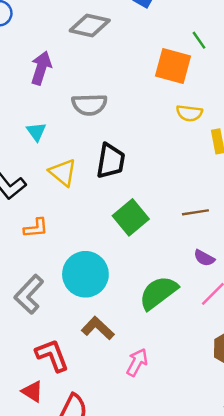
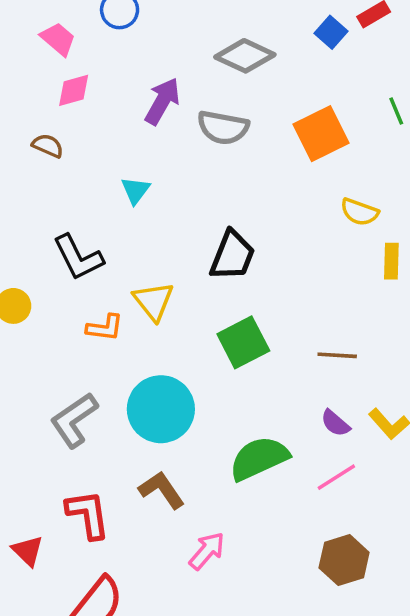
orange square: (173, 66) -> (321, 134), moved, turned 36
gray semicircle: (89, 105) -> (223, 128), moved
yellow triangle: (63, 172) -> (153, 301), moved
red triangle: (32, 391) -> (28, 551), moved

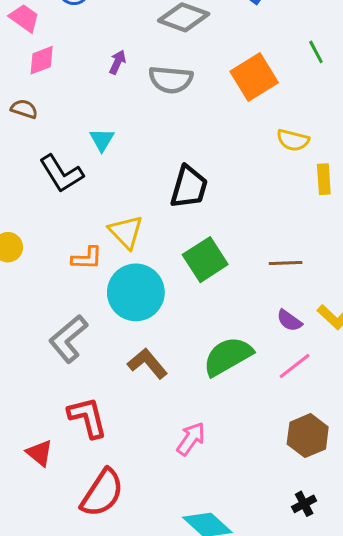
purple arrow: (162, 101) -> (117, 62), size x0.6
black L-shape: (78, 257) -> (61, 174), moved
cyan circle: (161, 409) -> (136, 292), moved
brown L-shape: (162, 490) -> (147, 363), moved

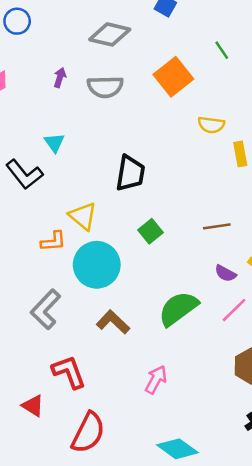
green square: (205, 260) -> (150, 231), size x0.7

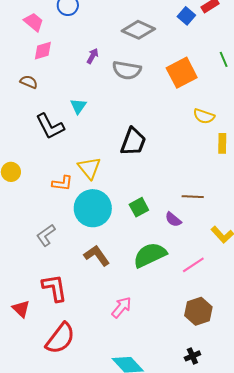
green square: (150, 231) -> (139, 207), moved
purple semicircle: (225, 273) -> (173, 219), moved
gray L-shape: (46, 309) -> (46, 235), size x0.7

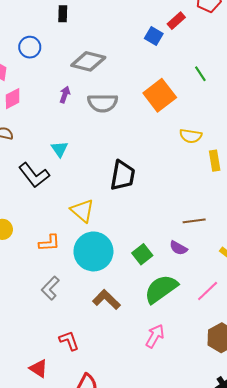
gray diamond: (138, 30) -> (88, 61), moved
orange L-shape: (62, 183) -> (49, 243), moved
green square: (139, 207) -> (142, 254), moved
red L-shape: (55, 288) -> (69, 341), size x0.7
pink arrow: (121, 307) -> (155, 336), moved

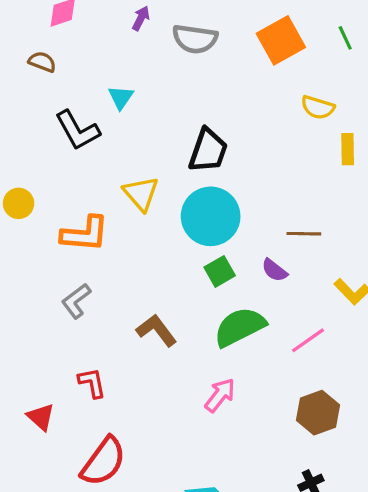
green line: (200, 74) -> (345, 38), moved
orange L-shape: (49, 243) -> (85, 234), size x1.5
cyan circle: (93, 251) -> (211, 216), moved

